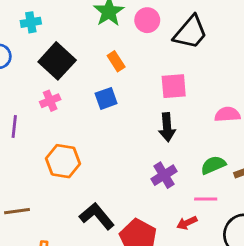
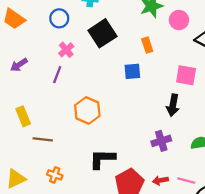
pink cross: (50, 101) -> (66, 50), moved, turned -32
pink line: (206, 199) -> (186, 181), moved
black L-shape: (97, 216) -> (102, 159), turned -64
red arrow: (187, 223) -> (160, 180), moved

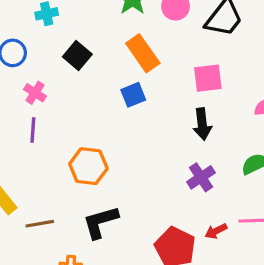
black square: (102, 33) -> (77, 56), size x0.7
orange rectangle: (147, 45) -> (143, 53), size x1.6
black L-shape: (102, 159) -> (100, 222), moved

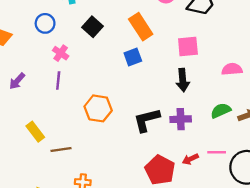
purple cross: (201, 177) -> (181, 119), turned 30
black L-shape: (100, 222) -> (147, 120), moved

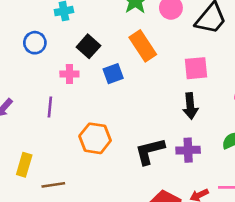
pink cross: (61, 53) -> (69, 74), moved, turned -35
blue square: (133, 57) -> (113, 74), moved
yellow rectangle: (35, 132) -> (24, 165), turned 54

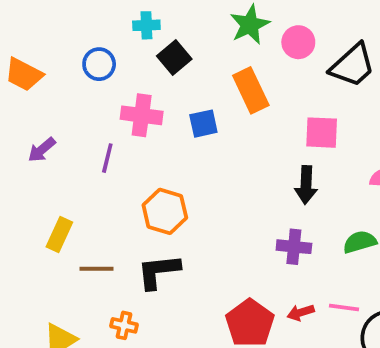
black square: (88, 46) -> (174, 58), moved
pink cross: (69, 74) -> (142, 115), size x1.5
black L-shape: (150, 151) -> (158, 271), moved

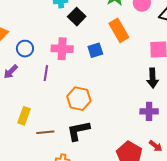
blue circle: (99, 64) -> (25, 49), moved
red arrow: (301, 313) -> (156, 146), turned -120

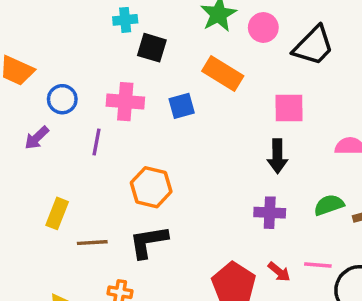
black square: (77, 17) -> (152, 48), turned -30
orange rectangle: (119, 30) -> (223, 73), turned -30

